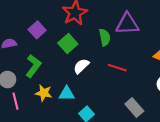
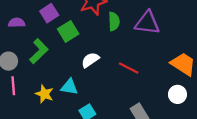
green semicircle: (105, 37) -> (114, 21), moved
green square: (68, 44) -> (68, 31), moved
yellow star: (44, 93) -> (44, 94), moved

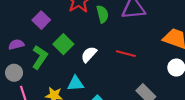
purple semicircle: (17, 23) -> (16, 45), moved
green square: (68, 31) -> (63, 44), moved

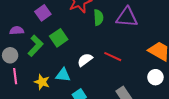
white semicircle: (89, 54) -> (85, 60), moved

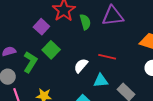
purple square: (43, 13) -> (41, 27), moved
cyan triangle: (63, 75) -> (101, 81), moved

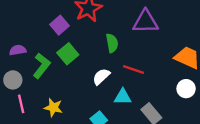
green semicircle: (85, 22) -> (112, 43), moved

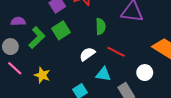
white circle: (186, 89) -> (145, 73), moved
pink line: (21, 104) -> (15, 68), turned -42

